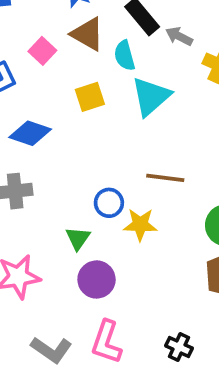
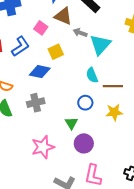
gray arrow: (179, 36) -> (80, 33), moved
cyan semicircle: (124, 56) -> (92, 75), moved
yellow square: (90, 97) -> (56, 52), moved
yellow star: (140, 225) -> (114, 112), moved

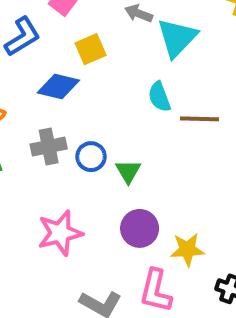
blue circle: (85, 103) -> (91, 157), moved
yellow star: (114, 112) -> (187, 249), moved
green triangle: (71, 123) -> (128, 171), moved

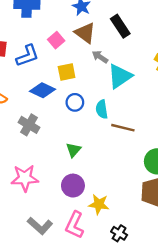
gray cross: (49, 147) -> (29, 125), turned 30
blue circle: (91, 157) -> (75, 102), moved

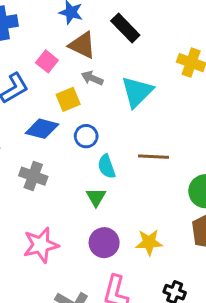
gray arrow: (100, 57) -> (92, 78), moved
cyan semicircle: (102, 109) -> (107, 166), moved
yellow star: (99, 204) -> (149, 242), moved

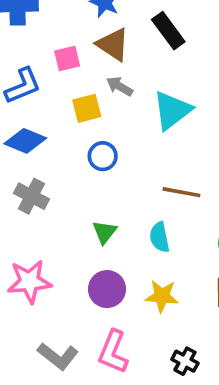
pink square: (47, 61) -> (67, 58), turned 30
blue diamond: (42, 129) -> (25, 141), moved
cyan semicircle: (107, 166) -> (160, 237), moved

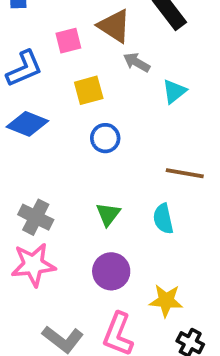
gray arrow: (120, 86) -> (137, 62), moved
cyan triangle: (172, 110) -> (174, 91), size x0.6
gray cross: (31, 196) -> (36, 217), moved
yellow star: (162, 296) -> (166, 301), moved

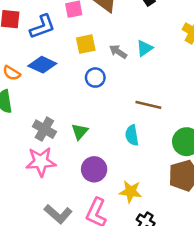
gray arrow: (137, 62) -> (118, 52), moved
green triangle: (108, 214) -> (80, 132), moved

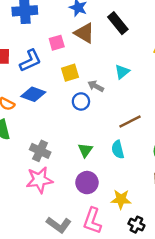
gray arrow: (118, 52) -> (96, 86), moved
brown line: (148, 105) -> (130, 121), turned -35
green triangle: (80, 132) -> (85, 150), moved

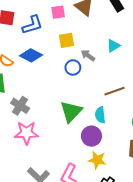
green triangle: (85, 150) -> (71, 112), size x1.6
gray cross: (40, 151) -> (20, 106), moved
purple circle: (87, 183) -> (91, 136), moved

